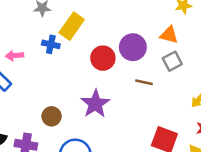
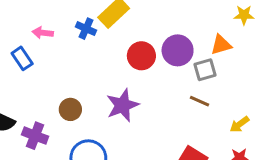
orange triangle: (169, 35) -> (221, 45), turned -42
gray square: (172, 61) -> (205, 70), moved
brown line: (144, 82) -> (200, 101), moved

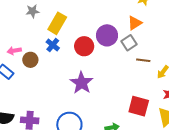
blue cross: (86, 29) -> (53, 45), moved, turned 32
brown line: (200, 101) -> (143, 60), moved
brown circle: (70, 109) -> (30, 60), moved

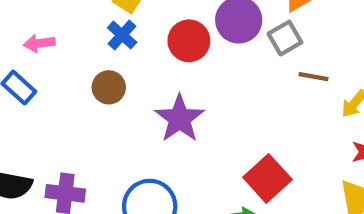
brown circle: (30, 60) -> (109, 87), moved
red square: (139, 106) -> (267, 178), moved, turned 30

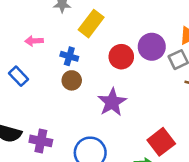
blue cross: (122, 35) -> (69, 56), moved, turned -30
pink arrow: (39, 43) -> (34, 41), moved

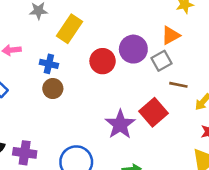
purple star: (112, 102) -> (120, 124), moved
red square: (161, 142) -> (154, 112), moved

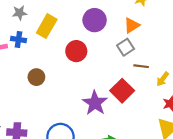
purple circle: (133, 49) -> (95, 20), moved
blue cross: (49, 64) -> (18, 40), moved

